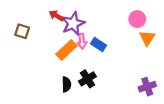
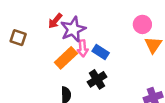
red arrow: (56, 16) -> (55, 21), turned -80
black cross: (87, 79) -> (97, 79), moved

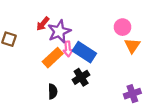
blue rectangle: (101, 52) -> (84, 52), size x1.5

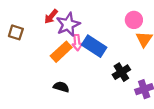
black cross: (81, 77) -> (121, 72), moved
black semicircle: (53, 91) -> (61, 87), turned -72

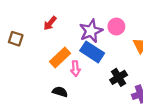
pink circle: (134, 20) -> (116, 27), moved
purple star: (68, 24) -> (91, 31), moved
pink arrow: (77, 43) -> (75, 69), moved

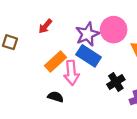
pink circle: (116, 27) -> (114, 30), size x1.5
pink arrow: (75, 69) -> (71, 73), size x1.5

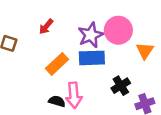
blue rectangle: (89, 56) -> (92, 58), turned -35
pink arrow: (71, 73) -> (74, 95), moved

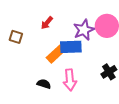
blue rectangle: (92, 58) -> (71, 47), moved
black semicircle: (57, 101) -> (44, 84), moved

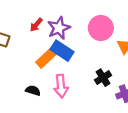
purple star: (84, 30) -> (59, 28), moved
blue rectangle: (71, 47) -> (62, 51), turned 35

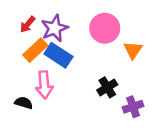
orange rectangle: (46, 58) -> (35, 50), moved
pink arrow: (61, 86) -> (44, 85), moved

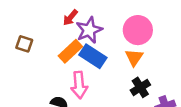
red arrow: (28, 24) -> (70, 18), moved
orange triangle: (133, 50) -> (134, 58), moved

